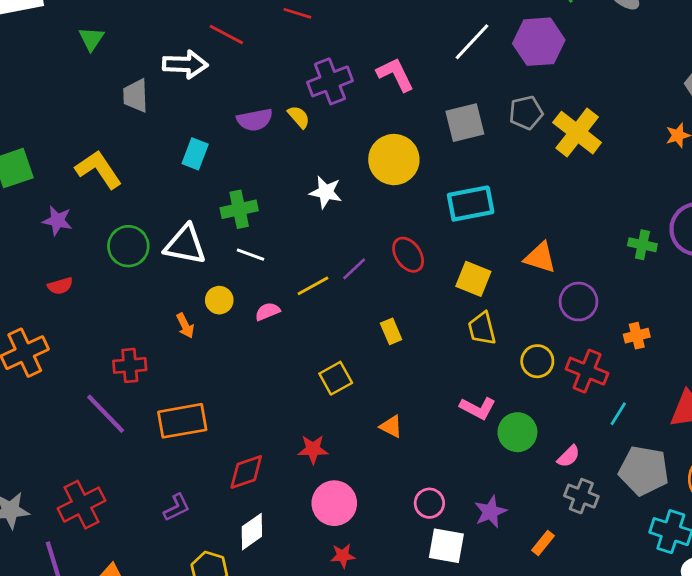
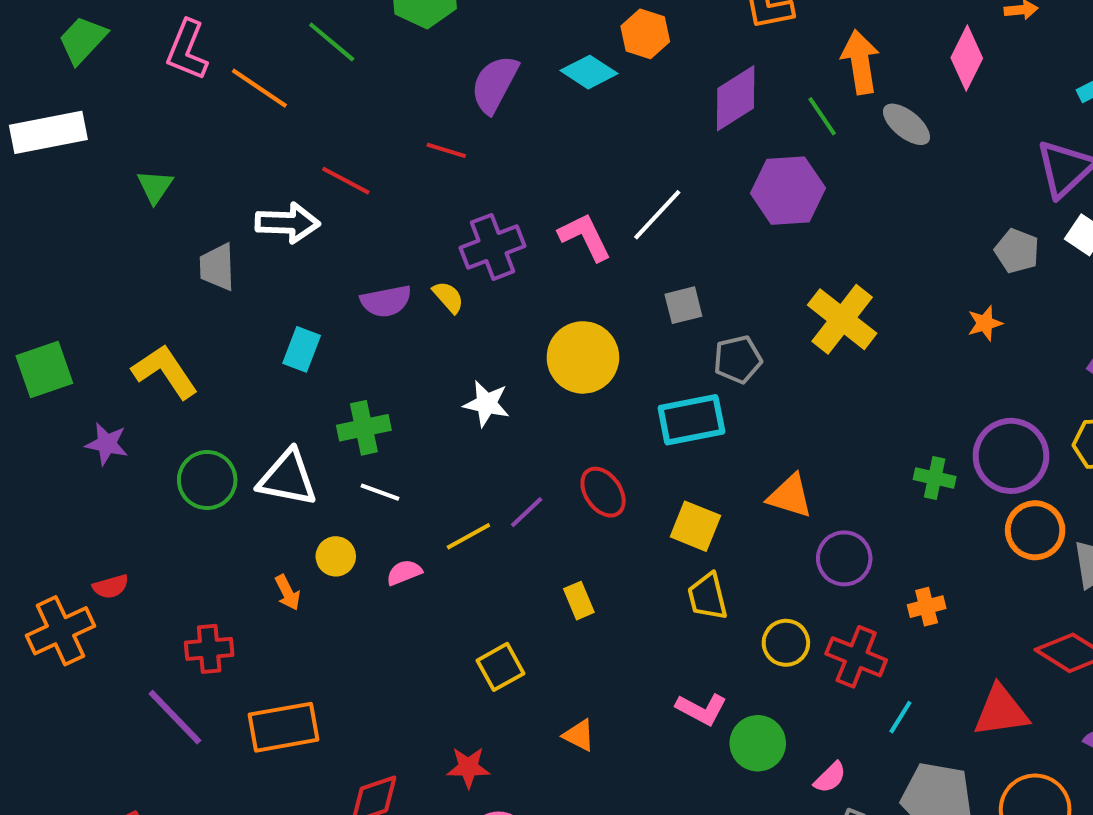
white line: (472, 42) -> (657, 215), moved
gray pentagon: (526, 113) -> (738, 359), moved
gray square: (465, 123) -> (683, 305), size x0.7
red semicircle: (60, 286) -> (111, 587), moved

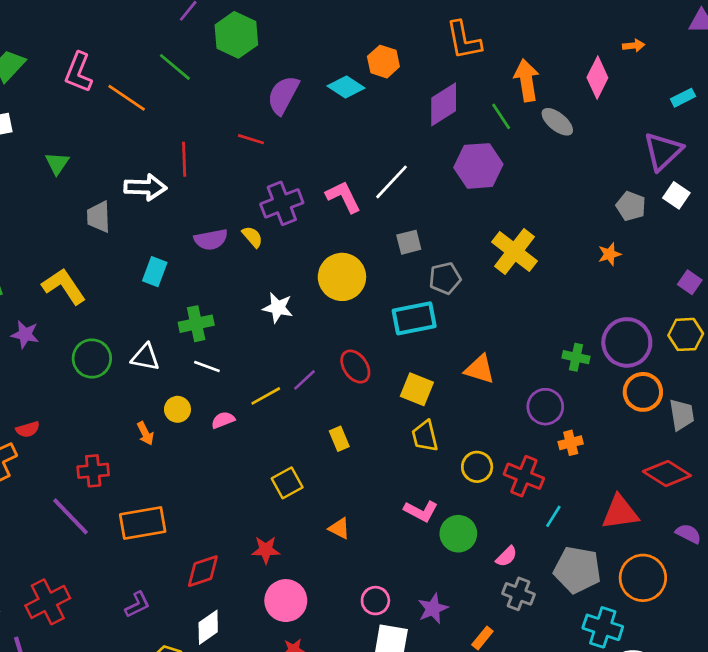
red line: (346, 181) -> (184, 159), turned 60
white triangle: (288, 478) -> (145, 357), size x0.7
purple circle: (844, 558) -> (545, 407), moved

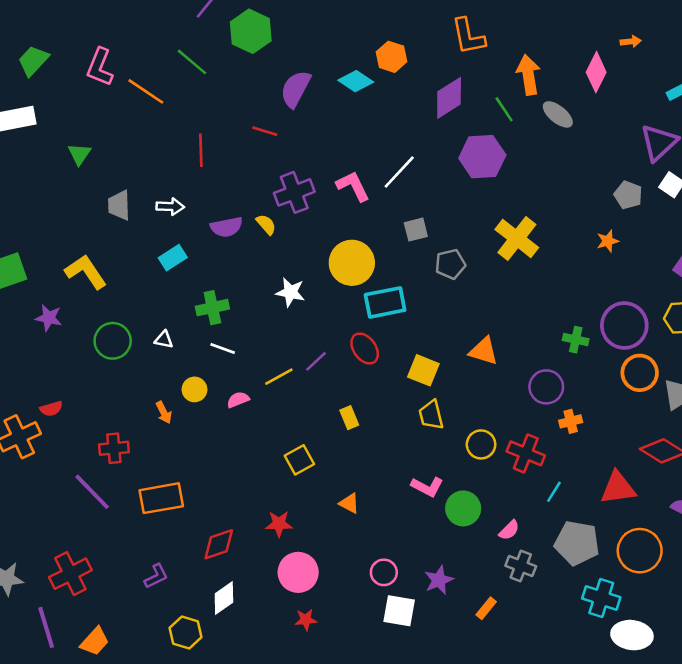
white arrow: (145, 187) -> (170, 207), moved, size x0.7
cyan rectangle: (155, 272) -> (173, 258), turned 36
cyan rectangle: (414, 318) -> (385, 302), moved
white triangle: (145, 357) -> (164, 340), size x0.7

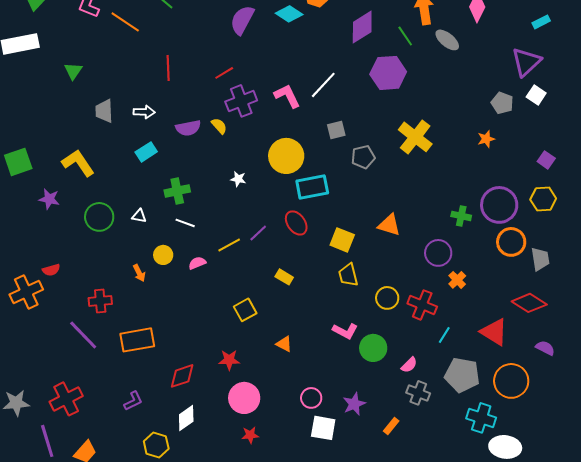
red line: (265, 131) -> (224, 73), moved, turned -48
white star: (290, 292) -> (238, 179), size x0.7
yellow rectangle: (349, 418) -> (284, 277), turned -36
orange cross: (571, 421) -> (457, 280), turned -30
red triangle: (618, 488) -> (494, 332), turned 40

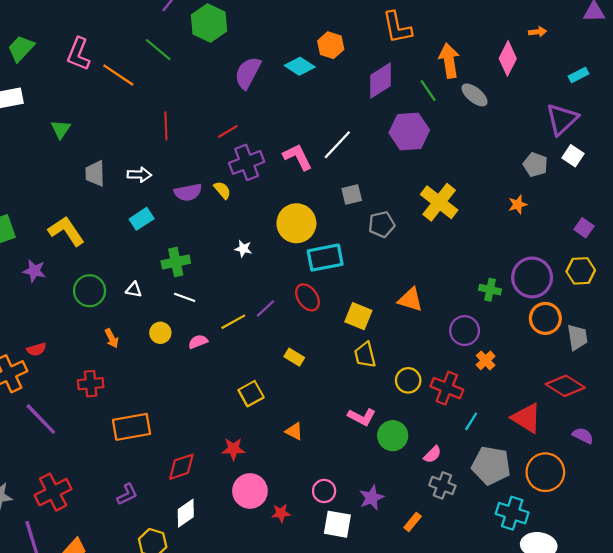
orange arrow: (139, 273) -> (112, 338), moved
purple line: (83, 335) -> (41, 419), moved
red star: (250, 435) -> (281, 513), moved

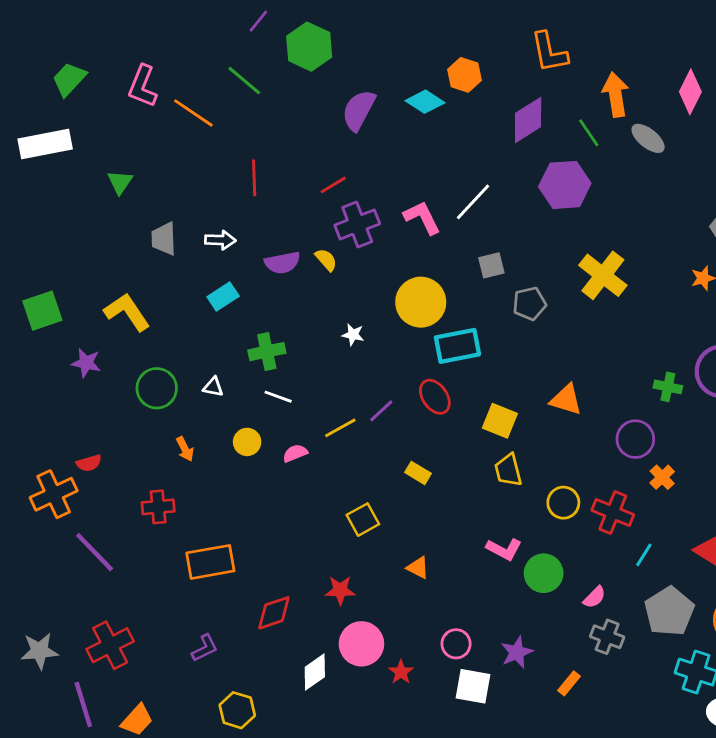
gray pentagon: (491, 466) -> (669, 611), turned 30
white diamond: (186, 513) -> (315, 672), moved
red star: (281, 513) -> (401, 672), turned -30

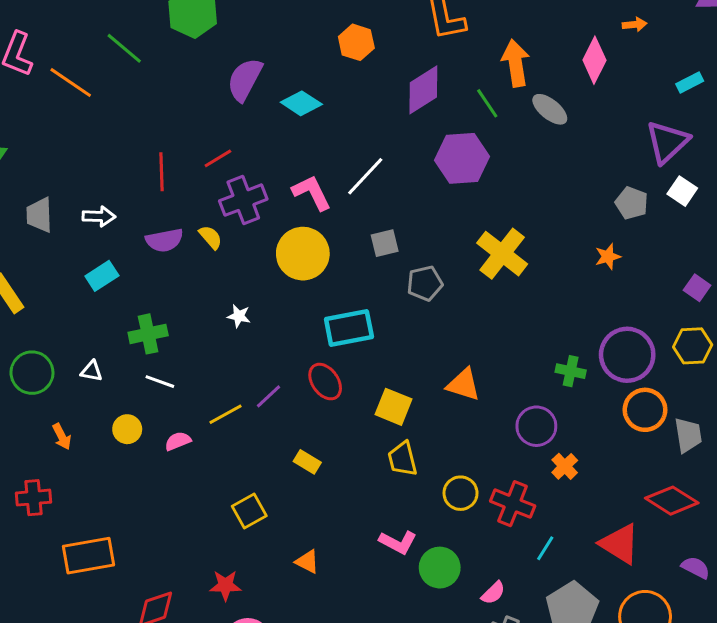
cyan diamond: (425, 102) -> (301, 103), moved
red line: (254, 178) -> (161, 172), moved
yellow circle: (421, 302) -> (303, 254), moved

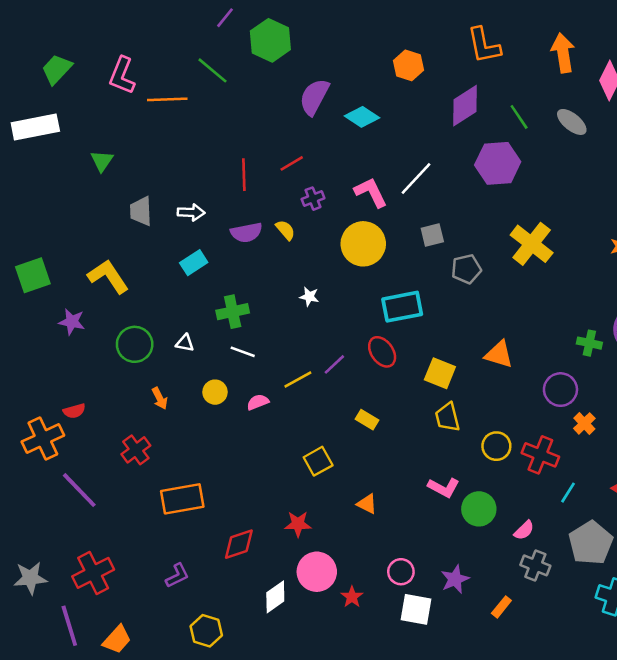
orange arrow: (516, 63) -> (563, 53), moved
orange line: (71, 82) -> (167, 99), turned -36
purple cross: (243, 200) -> (313, 199), size x0.6
red cross: (33, 498) -> (136, 450), turned -32

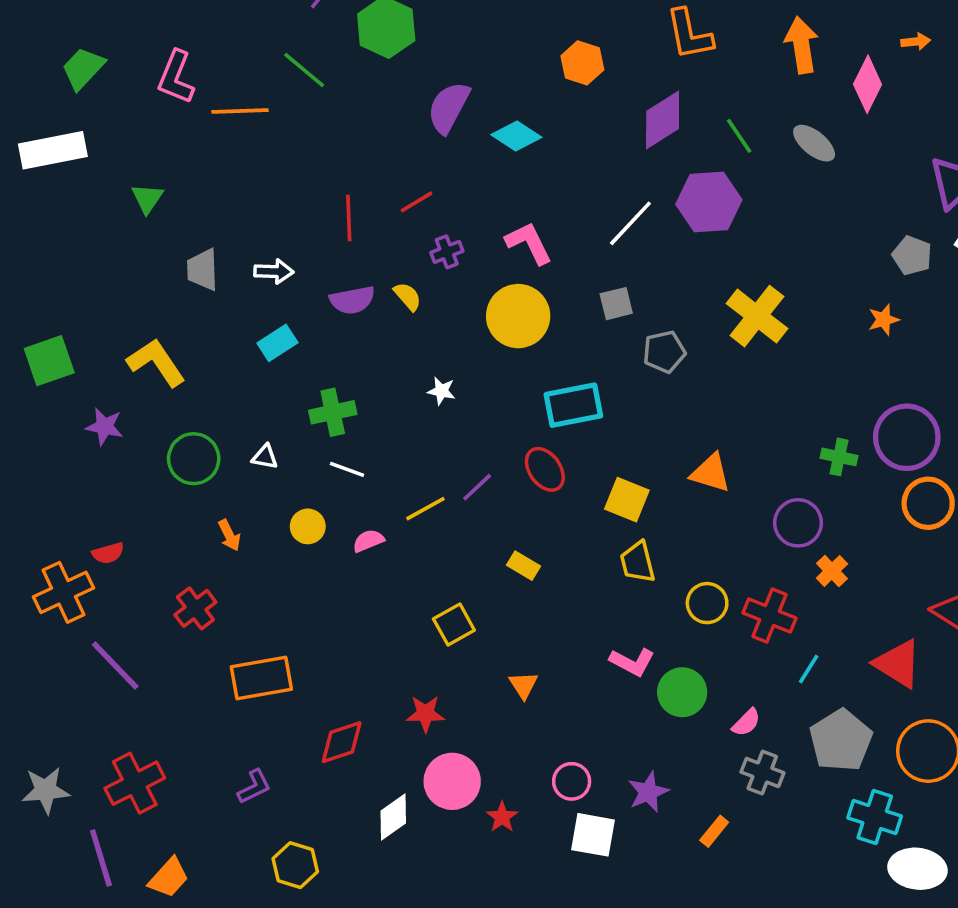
white line: (416, 178) -> (630, 223), moved
orange triangle: (367, 504) -> (523, 685), turned 30

